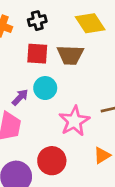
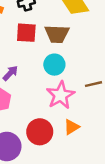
cyan circle: (45, 88) -> (54, 65), moved
orange triangle: (102, 155) -> (72, 127), moved

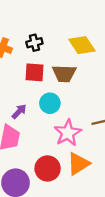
cyan circle: (54, 65) -> (50, 103), moved
orange triangle: (72, 127) -> (78, 164), size x1.5

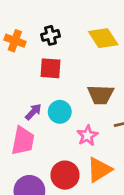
brown trapezoid: (64, 74) -> (101, 95), moved
cyan circle: (50, 103) -> (60, 112), moved
pink star: (68, 133) -> (87, 136), size x0.7

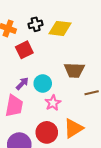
yellow diamond: (103, 38) -> (60, 28), moved, turned -50
red square: (50, 68) -> (24, 50), moved, turned -30
pink star: (87, 136) -> (53, 103), moved

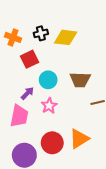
cyan circle: (43, 83) -> (48, 80), moved
pink star: (53, 103) -> (49, 106), moved

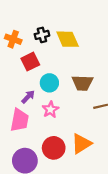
yellow diamond: (66, 37) -> (68, 39), turned 60

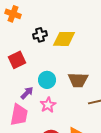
orange cross: (13, 39) -> (13, 14), moved
yellow diamond: (68, 39) -> (64, 39), turned -65
red square: (30, 62) -> (17, 60), moved

